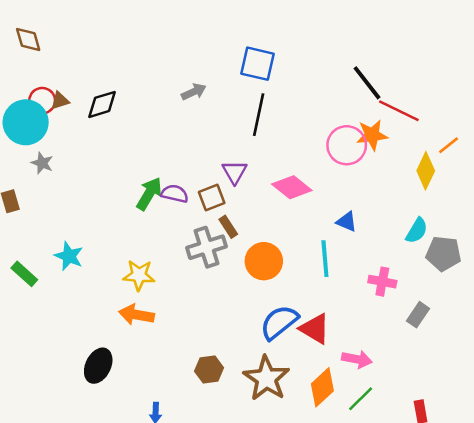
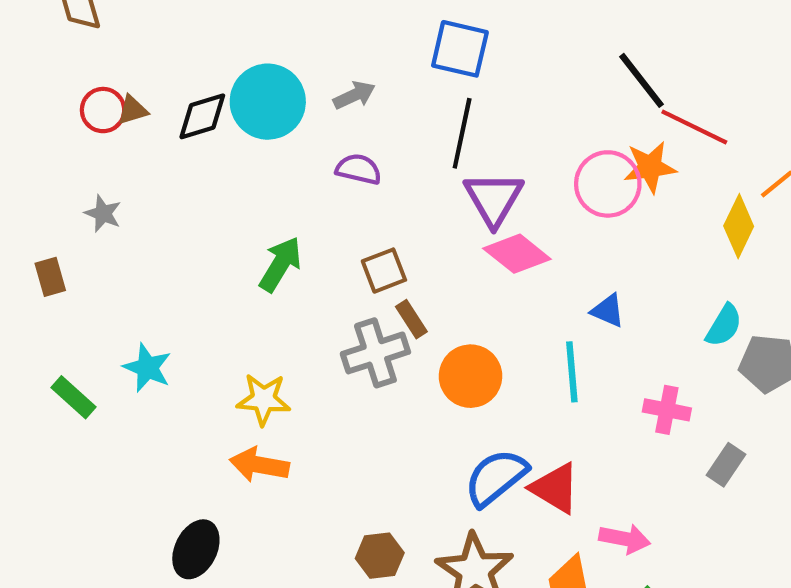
cyan circle: (26, 122) -> (268, 102), moved
purple triangle: (235, 172) -> (494, 199), moved, size x1.4
purple semicircle: (175, 194) -> (359, 169), moved

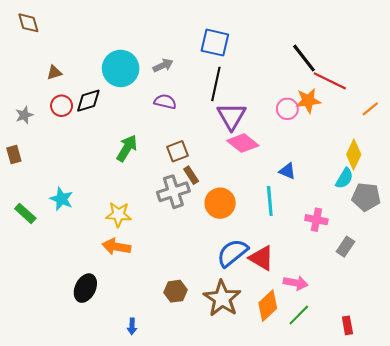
red circle: (103, 110) -> (62, 106), moved
black diamond: (202, 116) -> (88, 101), moved
pink circle: (608, 184) -> (287, 109), size x0.7
gray star: (103, 214) -> (24, 115), moved, turned 30
yellow diamond: (739, 226) -> (354, 154), moved

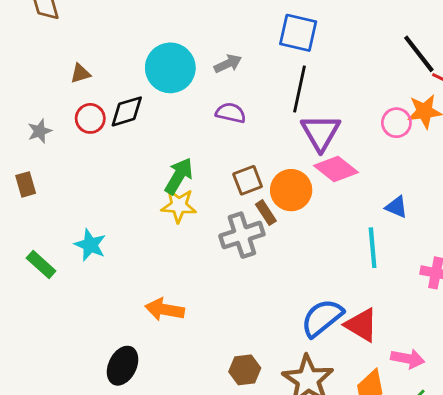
orange circle: (220, 203) -> (291, 190), moved
yellow star: (119, 215) -> (179, 206), moved

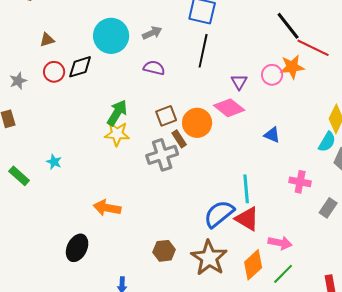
purple triangle: (321, 132) -> (239, 82), moved, size x0.6
cyan star: (90, 245) -> (54, 162), size x0.7
cyan line: (373, 248) -> (246, 189), moved

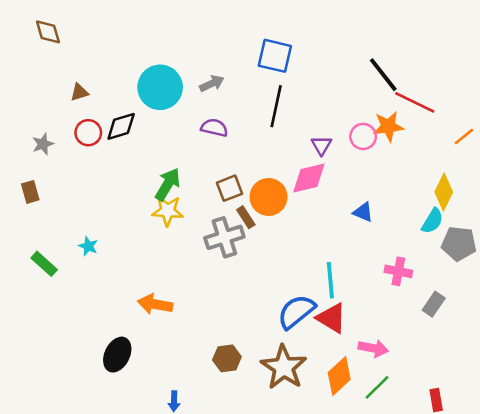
pink diamond: (229, 108) -> (309, 178), turned -52

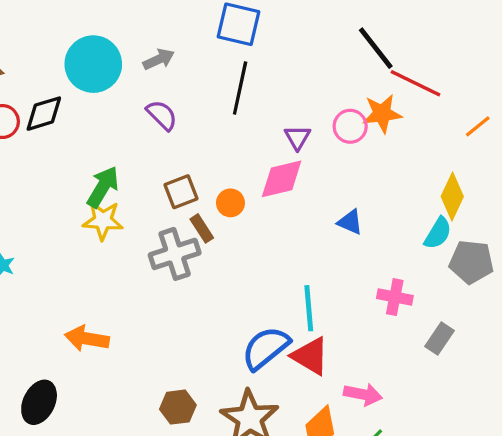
purple semicircle: (214, 128) -> (162, 115), turned 32
orange circle: (269, 197) -> (230, 203), size x0.6

